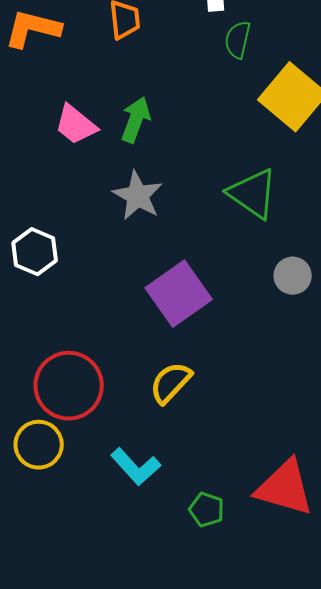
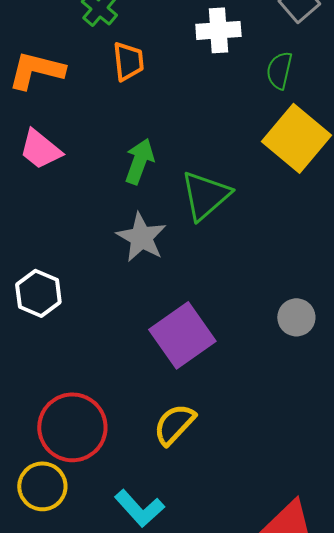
green semicircle: (238, 40) -> (279, 70), moved
pink trapezoid: (76, 125) -> (40, 149), moved
green triangle: (253, 194) -> (205, 195), moved, turned 44

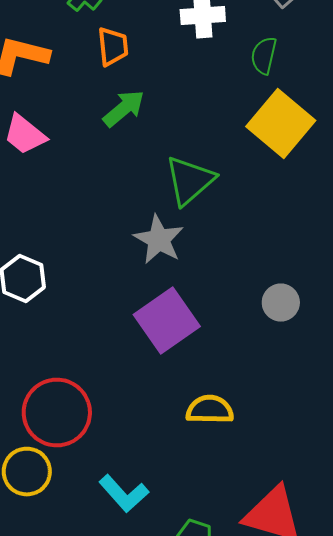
green arrow: (139, 161) -> (124, 108), moved, turned 30
gray star: (141, 237) -> (159, 240), moved
yellow semicircle: (174, 424) -> (210, 410), moved, turned 48

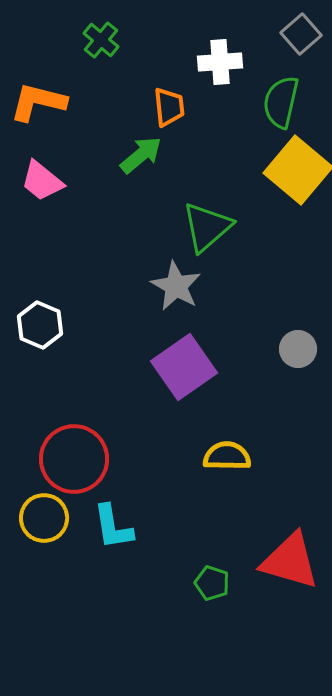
orange trapezoid: (113, 46) -> (169, 107), moved
green semicircle: (264, 56) -> (281, 102), size x1.4
cyan L-shape: (124, 494) -> (113, 527), moved, turned 33

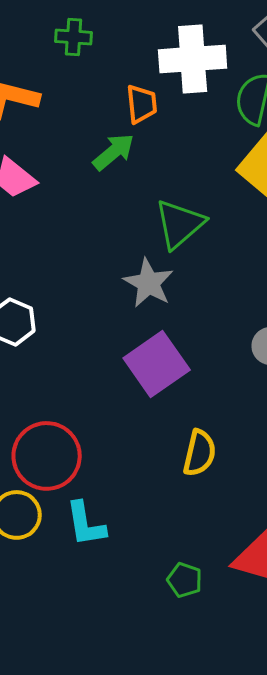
green cross: (101, 40) -> (74, 37), turned -36
white cross: (220, 62) -> (193, 59), size x1.5
yellow semicircle: (227, 456) -> (200, 453), turned 102

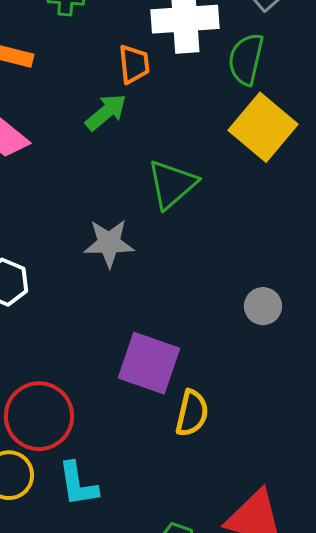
gray star: (149, 283) -> (109, 243), moved, turned -30
purple square: (157, 364) -> (149, 363), moved, turned -36

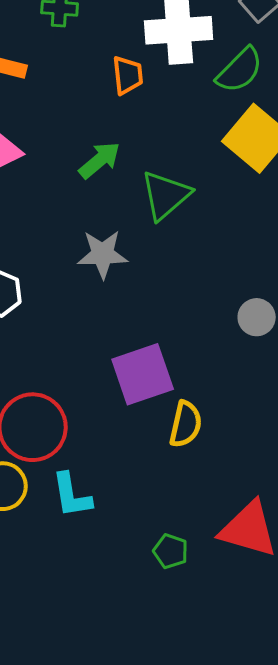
green semicircle: (246, 59) -> (240, 70), turned -148
green arrow: (106, 112) -> (100, 160), moved
purple square: (149, 363) -> (143, 374), turned -38

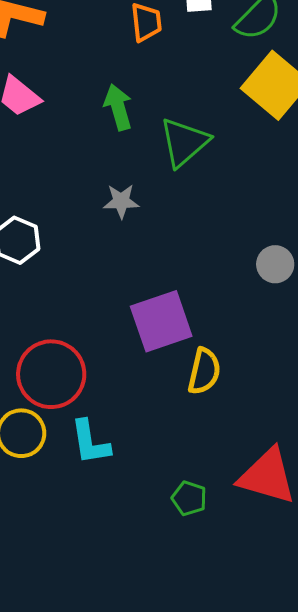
green arrow: (100, 160) -> (118, 107), turned -66
gray star: (103, 254) -> (121, 201), size x0.7

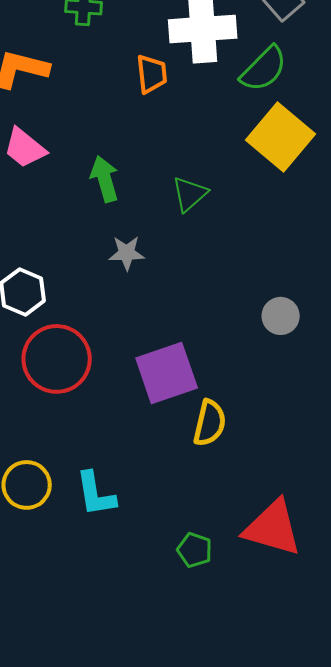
green arrow: (118, 107) -> (105, 179), moved
green triangle: (184, 142) -> (190, 194), size x0.7
red circle: (51, 374) -> (57, 359), moved

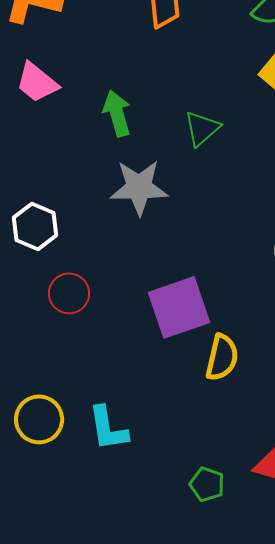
gray star: (127, 253) -> (139, 187), size x1.6
red circle: (57, 359) -> (69, 293), size x0.6

